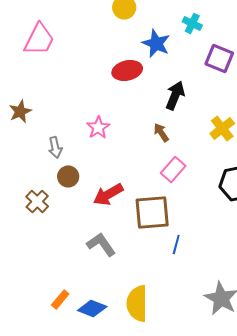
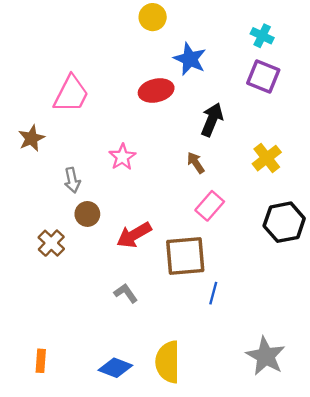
cyan cross: (192, 23) -> (262, 36), moved
pink trapezoid: (39, 39) -> (71, 94), moved
gray L-shape: (101, 244) -> (126, 293), size x0.7
orange rectangle: (60, 299) -> (41, 361), moved, turned -36

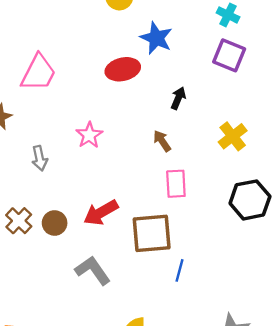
black arrow: (212, 120) -> (178, 98), size x0.7
pink rectangle: (210, 206) -> (176, 184), turned -44
brown circle: (87, 214) -> (55, 223), moved
gray L-shape: (126, 293) -> (93, 270), size x1.5

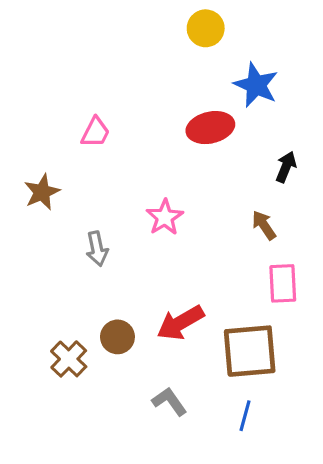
pink trapezoid: (38, 73) -> (95, 132), size x0.6
brown cross: (19, 221) -> (69, 359), moved
gray L-shape: (93, 270) -> (169, 401), size x0.7
blue line: (179, 270) -> (245, 416), moved

